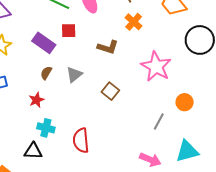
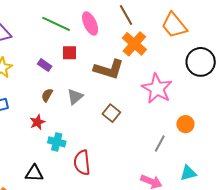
orange cross: (134, 22) -> (134, 44), size x1.4
purple rectangle: (44, 43) -> (45, 65), size x0.6
brown L-shape: (108, 47) -> (109, 69), size x1.4
cyan cross: (46, 128) -> (57, 142), moved
cyan triangle: (187, 151) -> (188, 173), size x0.7

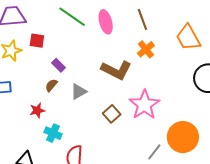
orange cross: (134, 44) -> (146, 49), size x0.7
red square: (69, 53) -> (37, 41), moved
purple rectangle: (45, 65) -> (58, 65), moved
pink star: (157, 89) -> (144, 105), moved
orange circle: (185, 124) -> (183, 137), size x1.8

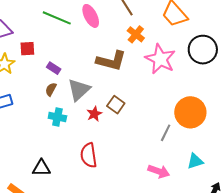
gray triangle: (79, 92) -> (79, 90), size x1.4
pink star: (144, 105) -> (160, 59), moved
red star: (37, 110) -> (94, 114), moved
cyan cross: (53, 133) -> (57, 117), moved

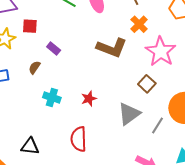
brown semicircle: (51, 89) -> (34, 67), moved
gray triangle: (79, 90) -> (129, 114), moved
brown square: (116, 105) -> (147, 84), moved

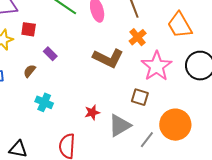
brown square: (147, 84) -> (140, 97), turned -30
red star: (89, 99) -> (92, 112), moved

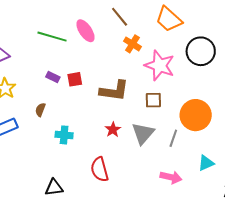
red square: (29, 29) -> (75, 79), moved
purple rectangle: (50, 54) -> (53, 77), moved
brown L-shape: (108, 58) -> (114, 91), moved

